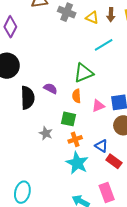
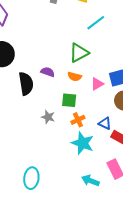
orange semicircle: (77, 96) -> (75, 77), turned -64

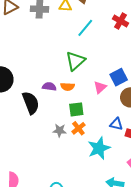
orange semicircle: (75, 77) -> (68, 87), moved
orange cross: (78, 120) -> (78, 128), moved
cyan star: (83, 143) -> (99, 148), turned -30

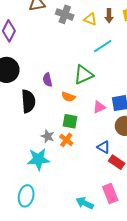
purple semicircle: (49, 87) -> (47, 80), moved, turned -128
orange cross: (78, 128) -> (66, 140), turned -32
cyan star: (99, 148) -> (38, 159), moved

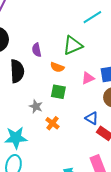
orange cross: (66, 140) -> (52, 123), moved
cyan star: (38, 159) -> (16, 138), moved

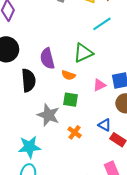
purple semicircle: (37, 50) -> (47, 58), size x1.5
gray star: (36, 106) -> (48, 115), size x1.6
orange cross: (52, 123) -> (75, 132), moved

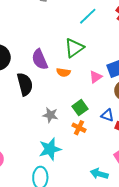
green square: (70, 100) -> (80, 108), moved, turned -35
gray star: (48, 115) -> (50, 115), size x0.7
cyan star: (29, 147) -> (50, 149), moved

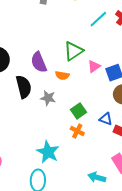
cyan line: (88, 16) -> (98, 19), moved
pink triangle: (96, 77) -> (94, 66), moved
gray star: (50, 115) -> (48, 98), moved
cyan star: (50, 149) -> (48, 152), turned -30

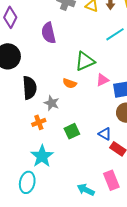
purple semicircle: (39, 62) -> (48, 33), moved
green square: (78, 111) -> (72, 131), moved
orange cross: (77, 131) -> (39, 122), moved, turned 32

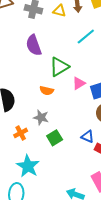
purple semicircle: (48, 33) -> (34, 45), moved
gray star: (52, 103) -> (41, 117), moved

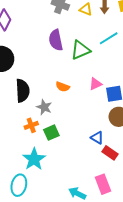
green triangle: (59, 67) -> (80, 50), moved
gray star: (41, 117) -> (44, 107), moved
green square: (55, 138) -> (51, 133), moved

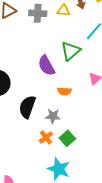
purple semicircle: (56, 40) -> (46, 66), moved
black semicircle: (23, 91) -> (27, 107), turned -140

